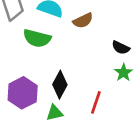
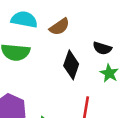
black diamond: (60, 85) -> (71, 65), moved

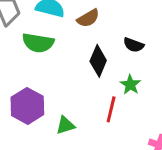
green star: (109, 73) -> (130, 85), moved

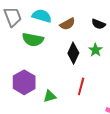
black semicircle: (134, 45) -> (98, 24), moved
green star: (130, 85) -> (95, 50), moved

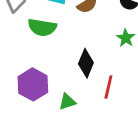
black diamond: (73, 53) -> (86, 63), moved

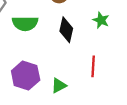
black diamond: (86, 63) -> (66, 30), moved

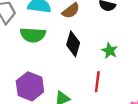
green star: (101, 20) -> (110, 51), moved

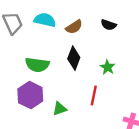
green semicircle: (33, 35) -> (37, 65), moved

